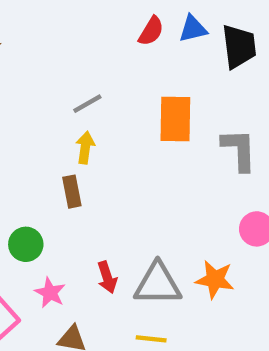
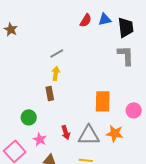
orange rectangle: (175, 119) -> (103, 101), moved
gray L-shape: (239, 150) -> (126, 55), moved

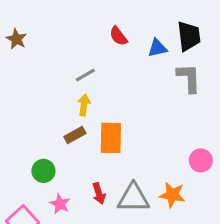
blue triangle: (105, 19) -> (157, 48), moved
red semicircle: (86, 20) -> (118, 36), moved, turned 112
brown rectangle: (50, 93) -> (75, 135), turned 72
orange rectangle: (103, 101) -> (111, 138), moved

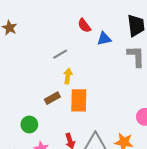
blue triangle: (157, 48) -> (104, 39), moved
yellow arrow: (84, 105) -> (68, 76), moved

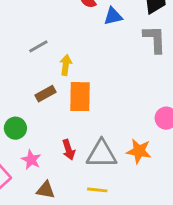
gray line: (60, 54) -> (38, 46), moved

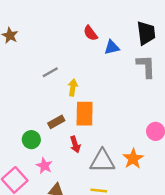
brown rectangle: (46, 94) -> (56, 122), moved
red arrow: (69, 150) -> (75, 144), moved
orange star: (139, 151) -> (133, 159), turned 30

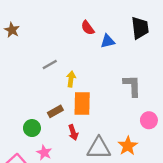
gray L-shape: (146, 66) -> (132, 86), moved

